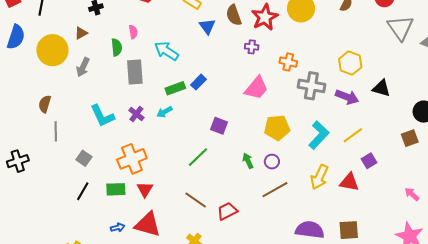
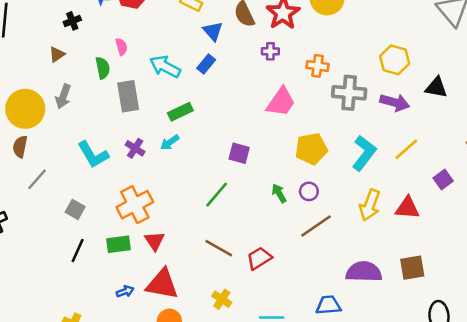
yellow circle: (52, 50) -> (25, 109), moved
blue rectangle: (199, 82) -> (206, 64), moved
gray line: (56, 131) -> (37, 179), turned 48
purple square: (369, 161) -> (443, 179), moved

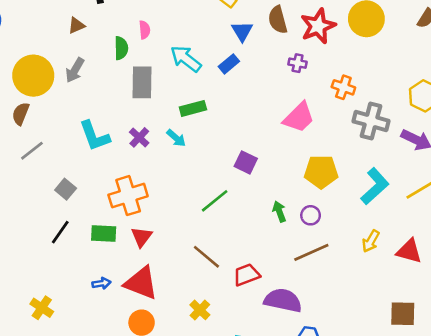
cyan arrow: (170, 142) -> (176, 138), turned -114
yellow arrow: (370, 205) -> (371, 241), size x0.7
purple semicircle: (364, 272) -> (283, 300), moved

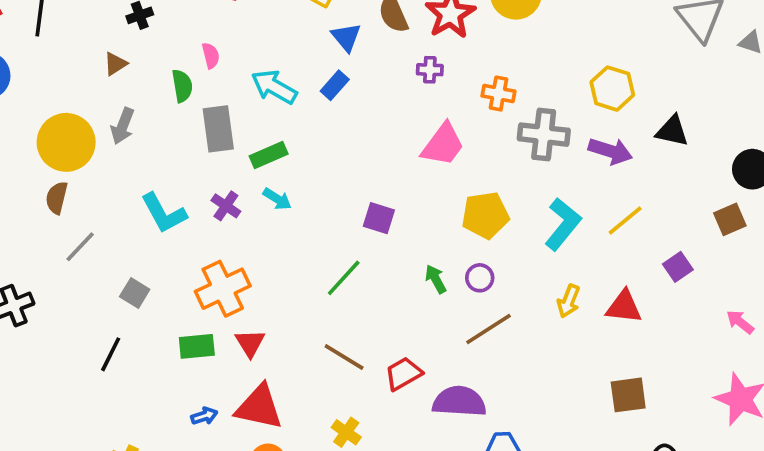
green rectangle: (193, 108) -> (269, 155), moved
black line: (60, 232) -> (111, 354), moved

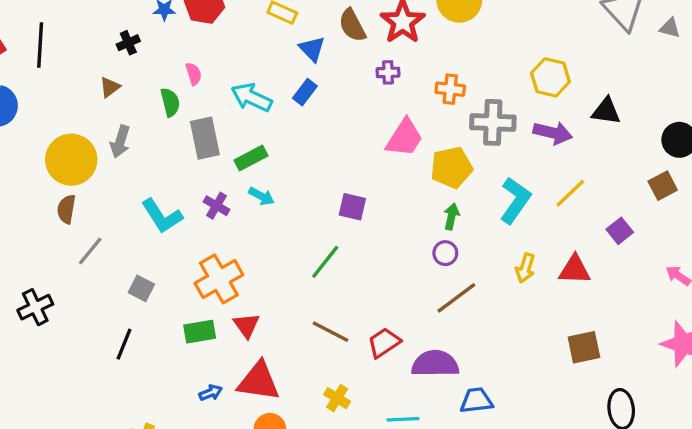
yellow pentagon: (485, 215) -> (451, 167), moved
green arrow: (436, 279) -> (451, 217), moved, turned 45

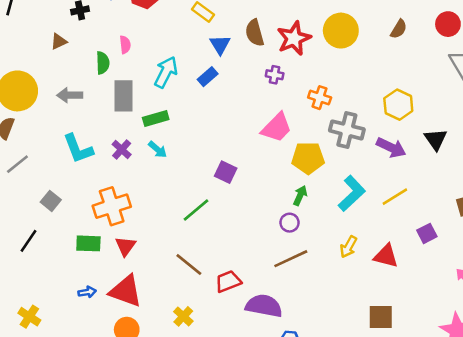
cyan arrow: (252, 97) -> (166, 72), turned 80
black triangle: (606, 111) -> (436, 139), turned 35
gray arrow: (120, 142) -> (70, 95), moved, turned 60

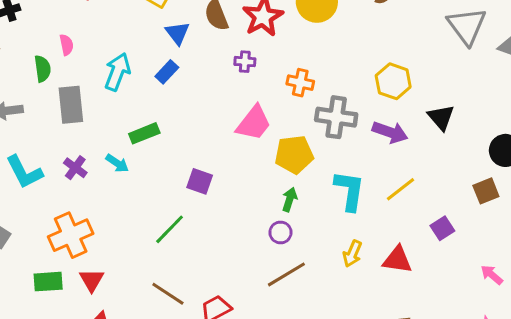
green rectangle: (156, 119) -> (144, 133), moved
cyan L-shape: (352, 193) -> (350, 191), turned -33

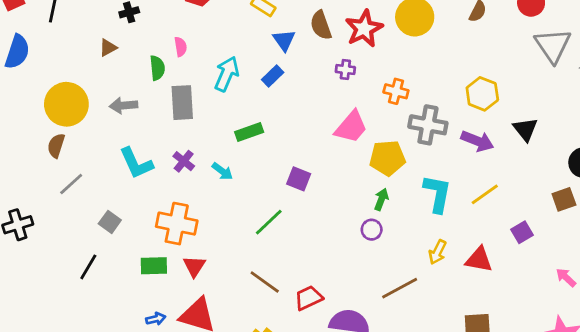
cyan arrow: (117, 163) -> (222, 171), moved
orange cross: (71, 235) -> (177, 224), turned 33
brown line: (286, 274) -> (400, 288), moved

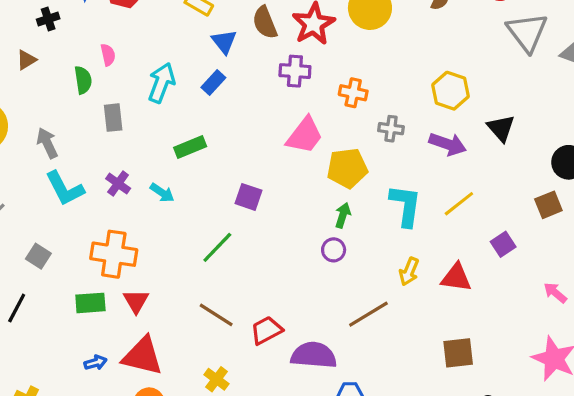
purple cross: (345, 70) -> (295, 71), size x1.4
gray rectangle: (182, 103) -> (113, 118), size x0.7
gray arrow: (124, 105) -> (47, 143), moved, turned 72
gray cross: (428, 125) -> (391, 129), size x0.6

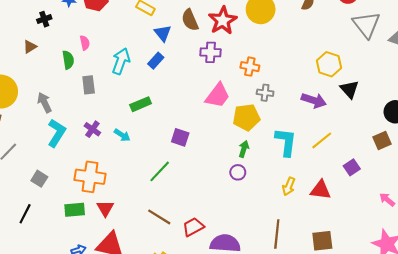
yellow hexagon: (450, 91) -> (329, 64), moved
gray cross: (391, 129) -> (265, 93), moved
cyan L-shape: (65, 188) -> (57, 133), turned -120
brown line: (368, 314) -> (277, 234), moved, turned -52

